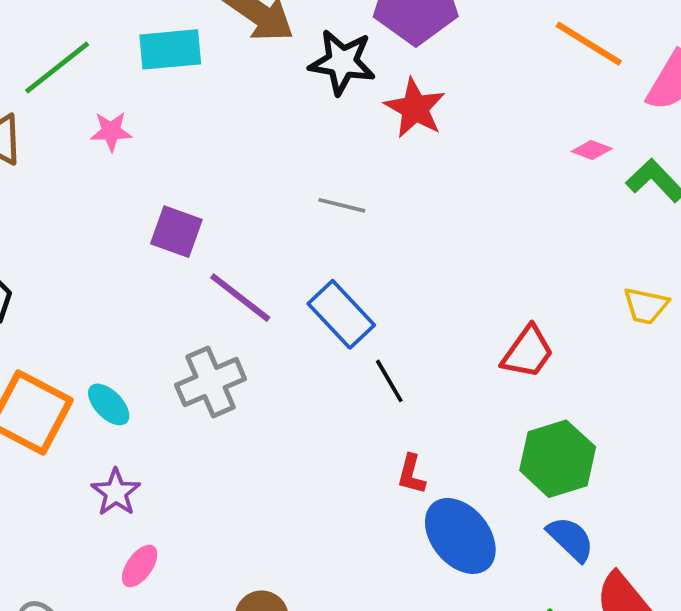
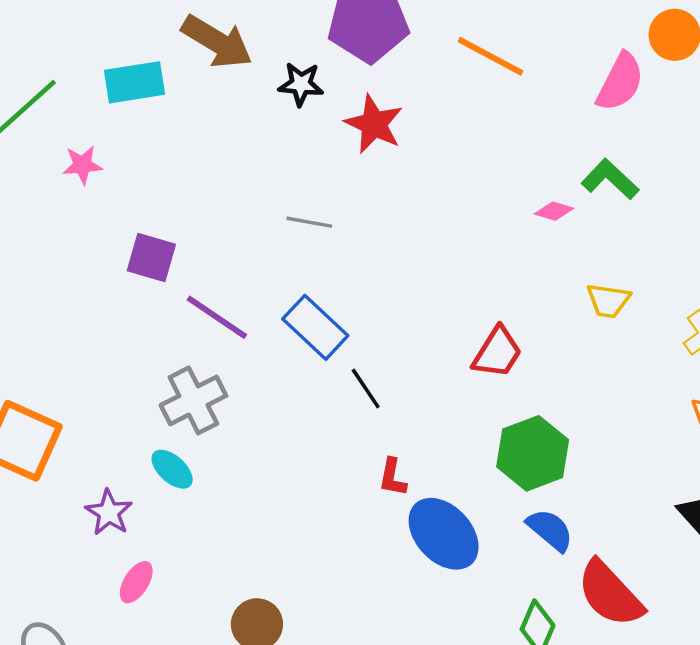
orange line: (589, 44) -> (490, 56), moved
black star: (342, 62) -> (301, 84), size x0.7
pink diamond: (592, 150) -> (554, 211), moved
cyan ellipse: (109, 404) -> (172, 469), moved

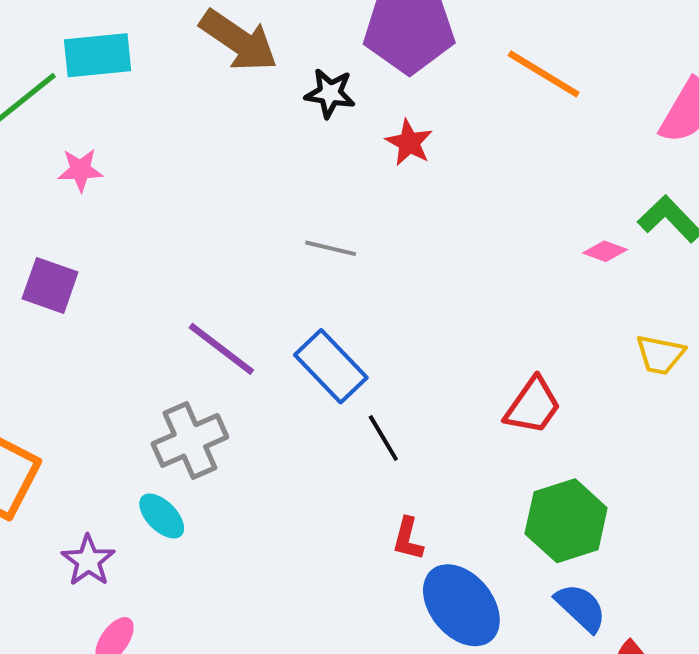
cyan rectangle: (134, 82) -> (98, 55), moved
red star: (374, 124) -> (409, 143), size x0.7
purple square: (151, 258) -> (50, 285), moved

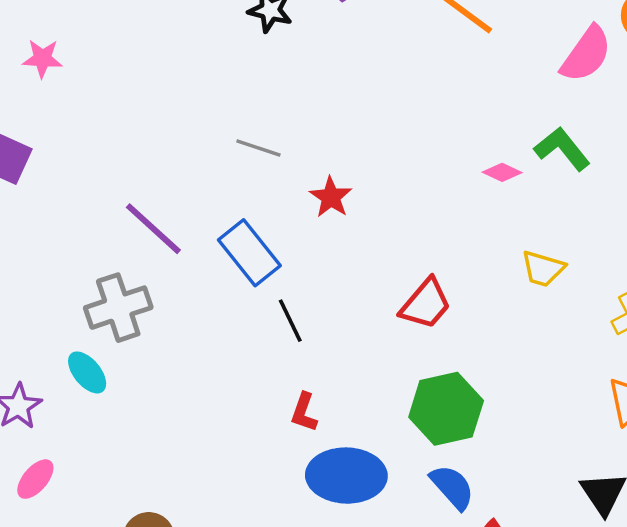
red star: (409, 143) -> (331, 197), moved
blue ellipse: (461, 605) -> (346, 476), turned -54

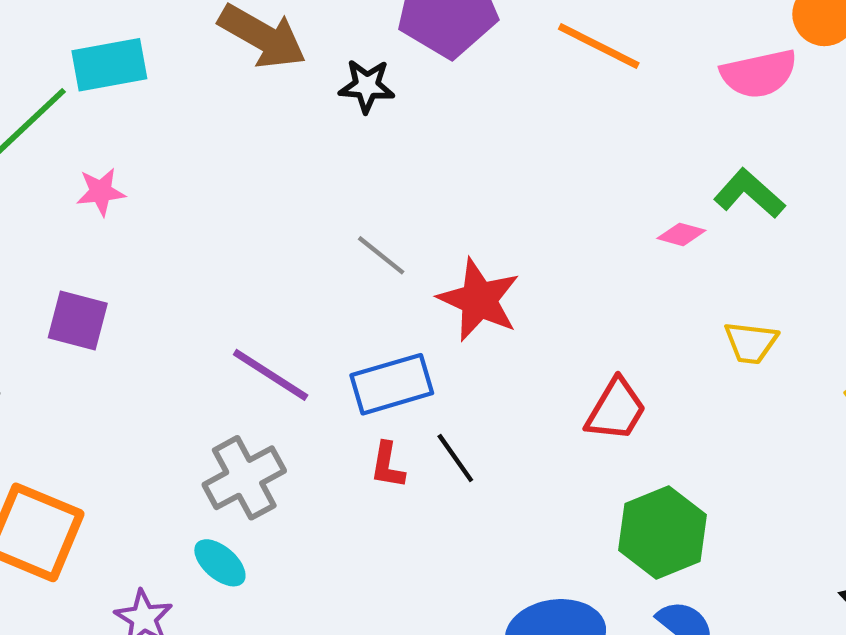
pink semicircle: (586, 54) -> (759, 74), turned 52
gray line: (258, 148) -> (381, 255), turned 30
red star: (331, 197) -> (479, 300), size x1.6
blue rectangle: (249, 253) -> (392, 384), turned -58
red L-shape: (304, 412) -> (388, 465), moved

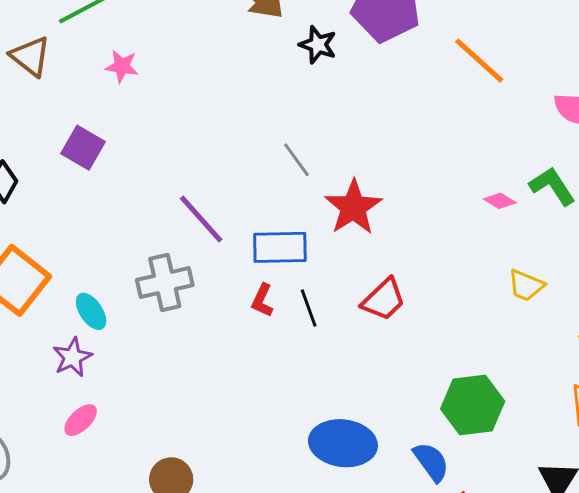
red trapezoid: (616, 410) -> (384, 300), moved
green hexagon: (662, 532) -> (473, 405), moved
cyan ellipse: (220, 563) -> (91, 311), moved

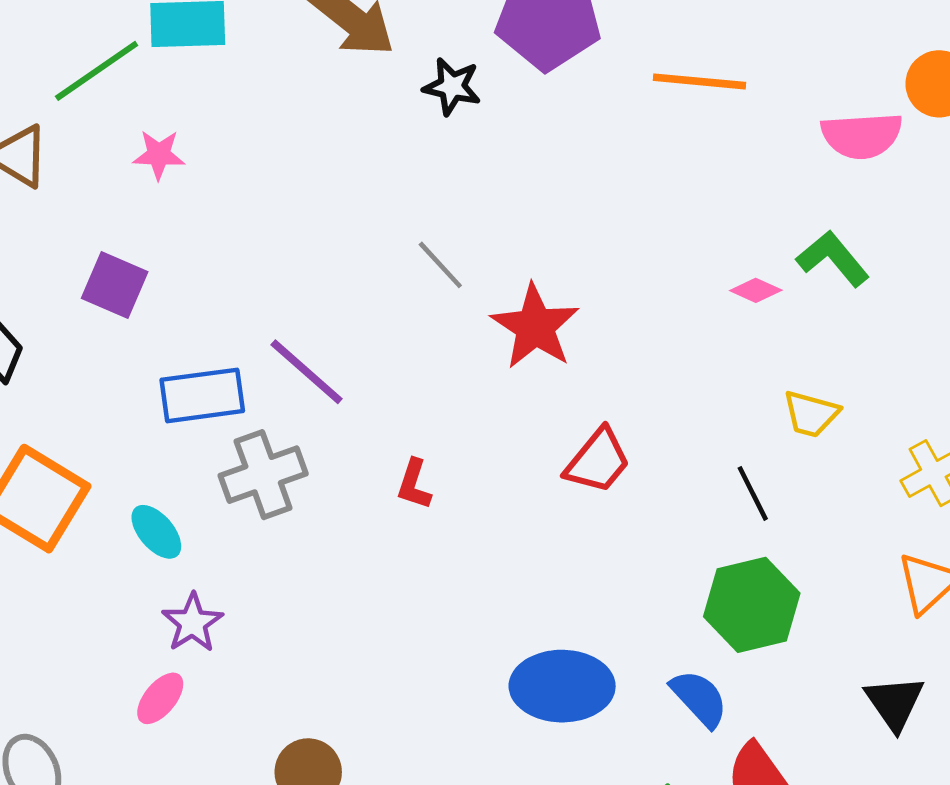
orange line: (479, 61) -> (700, 81), turned -30
blue rectangle: (280, 247) -> (202, 395), moved
black line: (309, 308) -> (753, 493), moved
purple star: (72, 357) -> (192, 623), moved

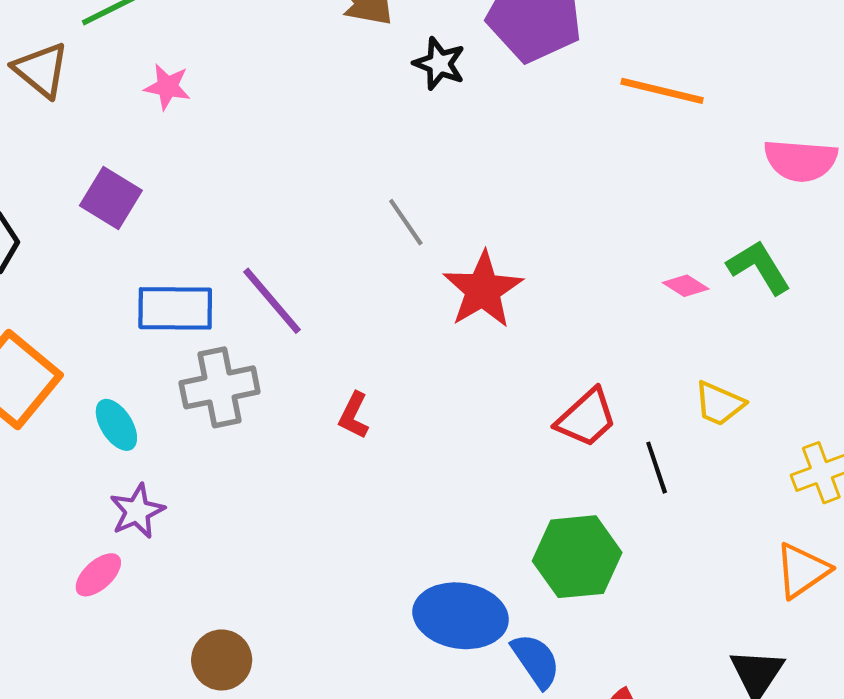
red trapezoid: (598, 461) -> (586, 418), moved
green hexagon: (752, 605) -> (577, 557), moved
blue semicircle: (699, 698) -> (536, 661), moved

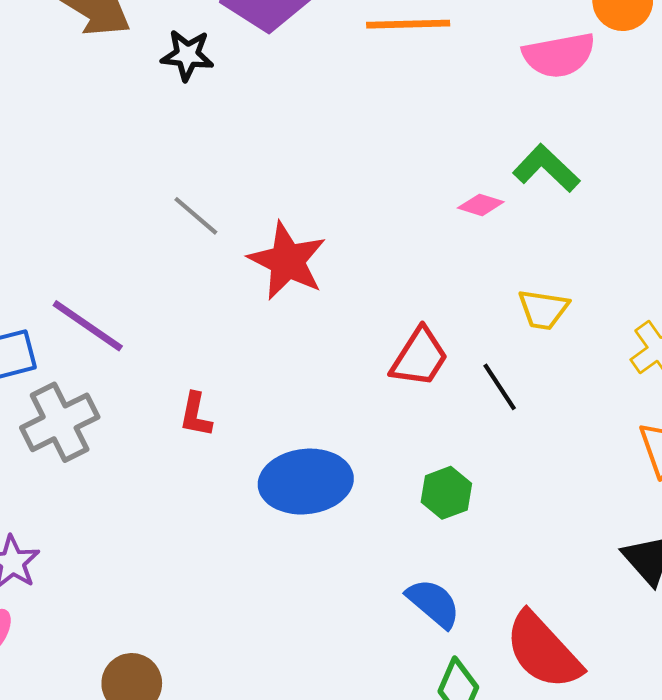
green hexagon: (577, 557) -> (446, 493), size x0.6
blue ellipse: (461, 616) -> (306, 482), moved

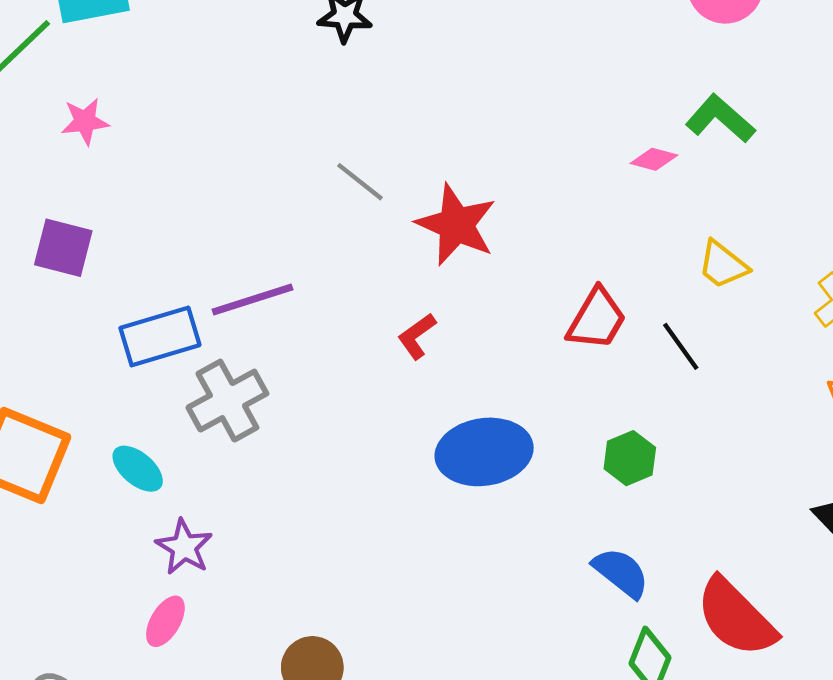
yellow trapezoid: (543, 309) -> (723, 265), turned 32
purple line: (88, 326) -> (253, 300), turned -50
red L-shape: (196, 415) -> (417, 336), moved, turned 45

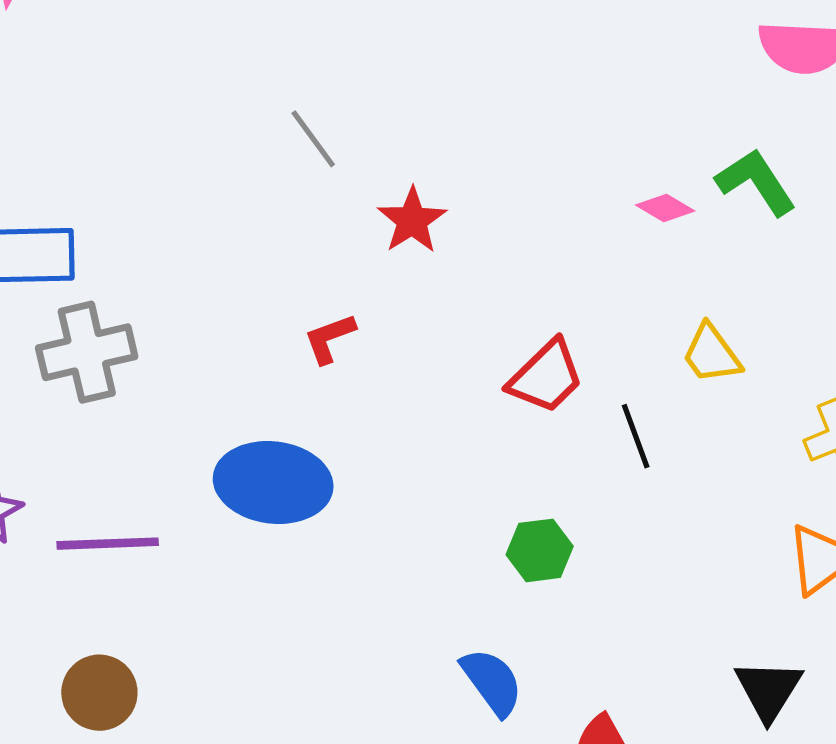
red star: (456, 225) -> (412, 220), size x0.7
purple line: (253, 300) -> (108, 544), moved
blue ellipse: (484, 452) -> (273, 482), moved

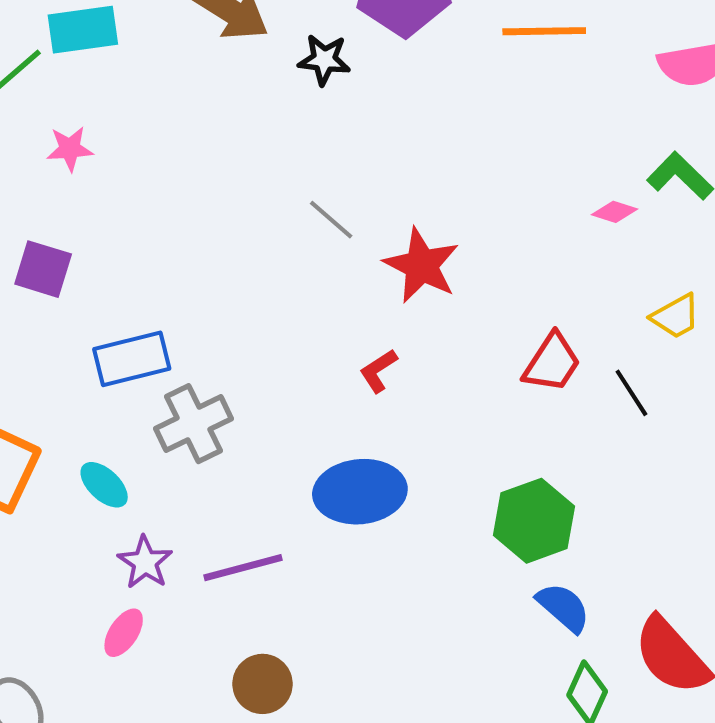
red star: (412, 220) -> (422, 265), size x1.4
yellow trapezoid: (711, 354) -> (676, 316), turned -70
green hexagon: (540, 550) -> (534, 521), moved, size x1.6

